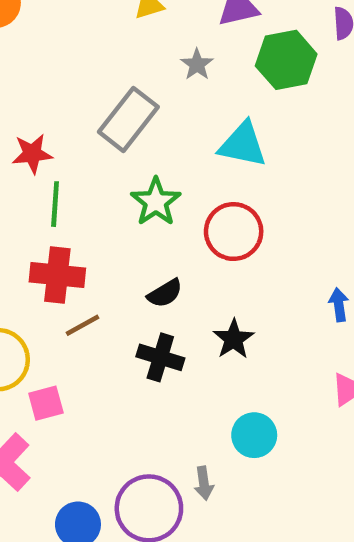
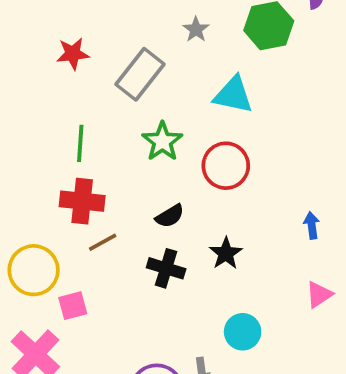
red star: (32, 154) -> (73, 54), moved

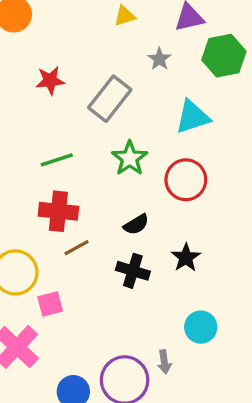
cyan triangle: (233, 95) -> (192, 117), turned -30
green line: (80, 143) -> (57, 160), turned 68

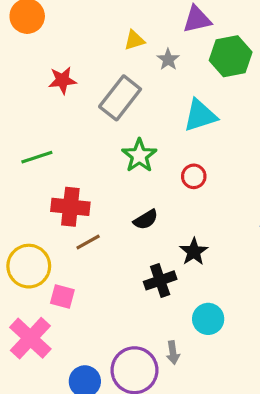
yellow triangle: (125, 16) -> (134, 40), moved
green line: (57, 160) -> (37, 157), moved
red circle: (186, 180) -> (194, 176), size x0.6
black cross: (133, 271) -> (160, 280), moved, turned -36
pink square: (50, 304) -> (62, 297), turned 30

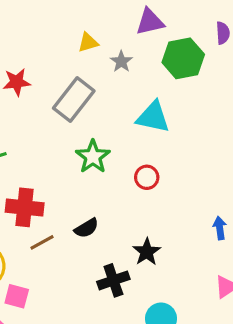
cyan triangle: (200, 116) -> (153, 117), turned 30
black semicircle: (146, 220) -> (86, 228), moved

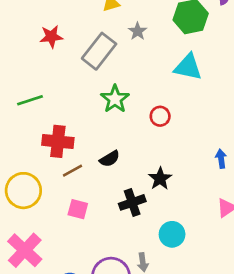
gray star: (121, 61) -> (138, 31), moved
cyan triangle: (153, 117) -> (188, 67), moved
pink square: (17, 296) -> (78, 209), moved

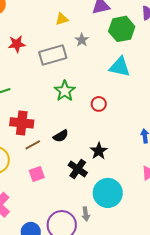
gray rectangle: (99, 51) -> (53, 55), turned 36
black cross: (132, 202) -> (78, 169), turned -36
pink square: (78, 209) -> (37, 174), turned -35
cyan circle: (172, 234) -> (108, 193), size x1.5

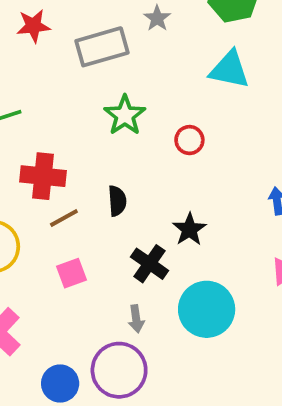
black semicircle: (61, 136) -> (117, 201), turned -63
gray arrow: (86, 214) -> (136, 319), moved

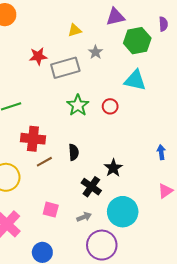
red star: (33, 26) -> (38, 56), moved
red circle: (189, 140) -> (110, 106), moved
pink square: (72, 273) -> (51, 210), moved, turned 35
gray arrow: (136, 319) -> (84, 217), turned -104
purple circle: (119, 370) -> (102, 245), moved

